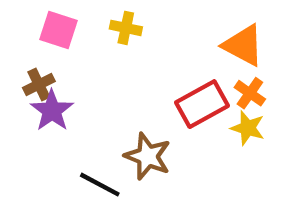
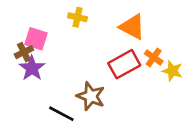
pink square: (58, 30) -> (36, 39), moved
orange triangle: (243, 45) -> (132, 27), moved
yellow star: (248, 128) -> (172, 71), moved

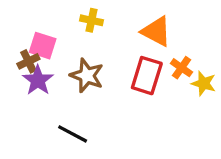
red rectangle: (124, 64) -> (147, 76), turned -44
brown star: (91, 96) -> (87, 76), moved

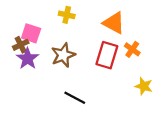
brown star: (87, 76) -> (63, 55), turned 30
yellow star: (204, 83) -> (144, 86), moved
black line: (73, 134) -> (75, 98), moved

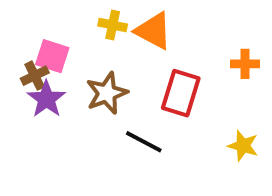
orange triangle: (114, 23) -> (153, 31), moved
orange cross: (132, 49) -> (245, 64), moved, turned -35
black line: (75, 98) -> (144, 142), moved

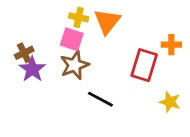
orange triangle: (153, 31) -> (107, 21), turned 40
pink square: (52, 56) -> (72, 39), moved
red rectangle: (181, 93) -> (144, 65), moved

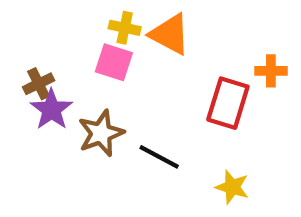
orange triangle: (107, 21) -> (170, 34), turned -40
brown star: (75, 65) -> (101, 133), moved
yellow star: (170, 102) -> (232, 187), moved

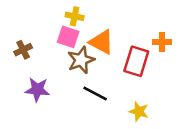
orange triangle: (170, 34) -> (102, 42), moved
purple star: (51, 110) -> (37, 90), moved, turned -30
brown star: (101, 133) -> (81, 60), moved

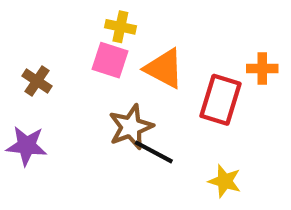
brown cross: (23, 50) -> (37, 81), turned -30
brown star: (81, 60) -> (131, 127), moved
purple star: (37, 90) -> (27, 146), moved

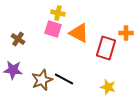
brown star: (131, 127) -> (42, 80), moved
black line: (154, 152) -> (64, 79), moved

